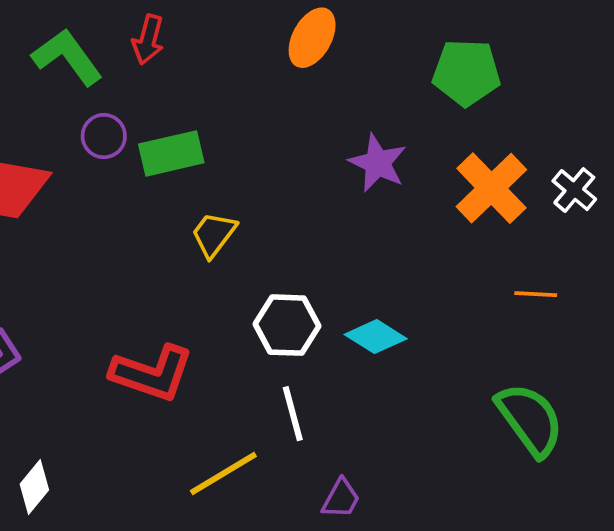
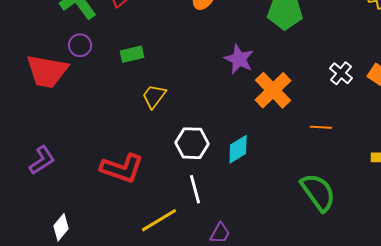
purple circle: (104, 136) -> (80, 45), moved
green rectangle: (171, 153) -> (132, 54), size x0.7
orange cross: (491, 188) -> (273, 90), moved
cyan diamond: (376, 337) -> (238, 149), turned -64

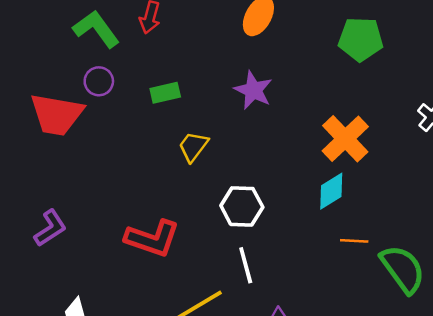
purple star: (239, 59) -> (253, 90), moved
orange line: (321, 127) -> (354, 241), moved
cyan diamond: (238, 149) -> (331, 191), moved

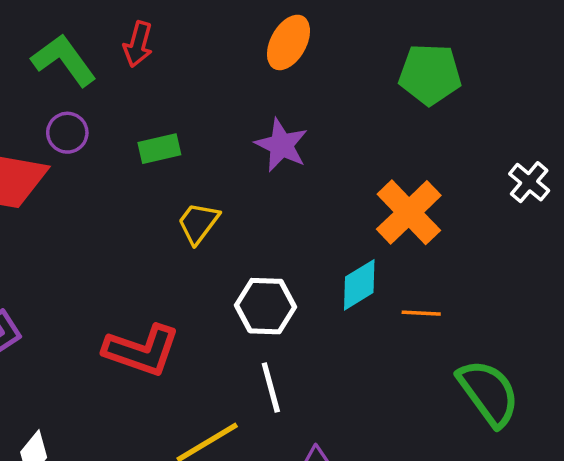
cyan diamond: (331, 191) -> (359, 285), moved
orange line: (354, 241) -> (421, 313), moved

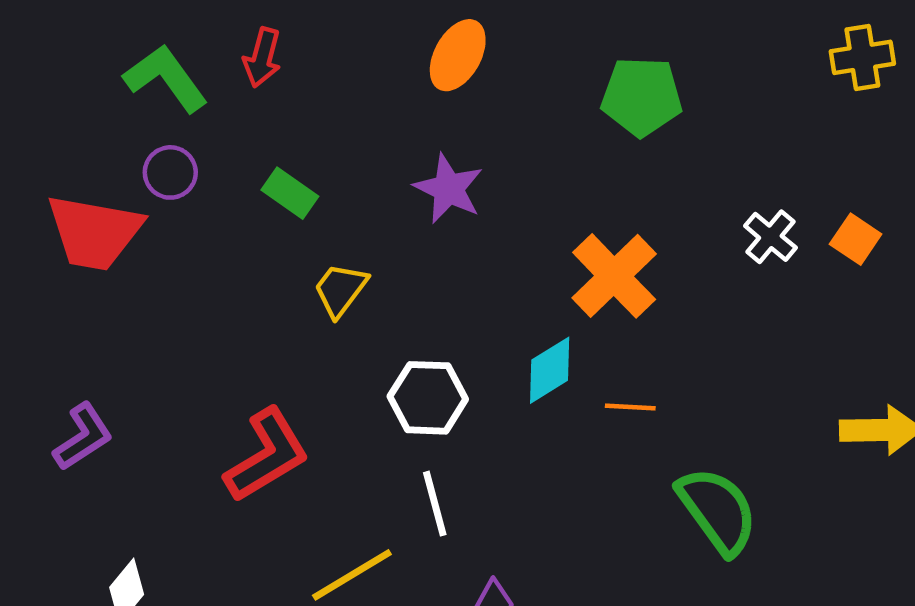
green rectangle: (159, 149) -> (290, 193), turned 48
red L-shape: (142, 350) -> (267, 455), turned -50

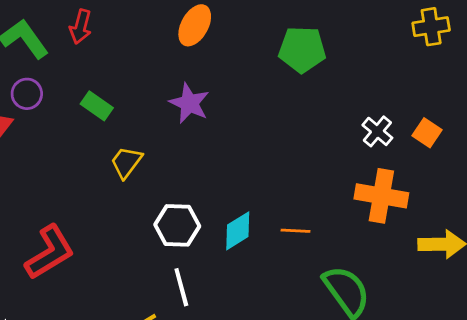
orange cross: (614, 276) -> (381, 196), moved, turned -36
cyan diamond: (550, 370) -> (238, 231), moved
red L-shape: (267, 455) -> (50, 252), moved

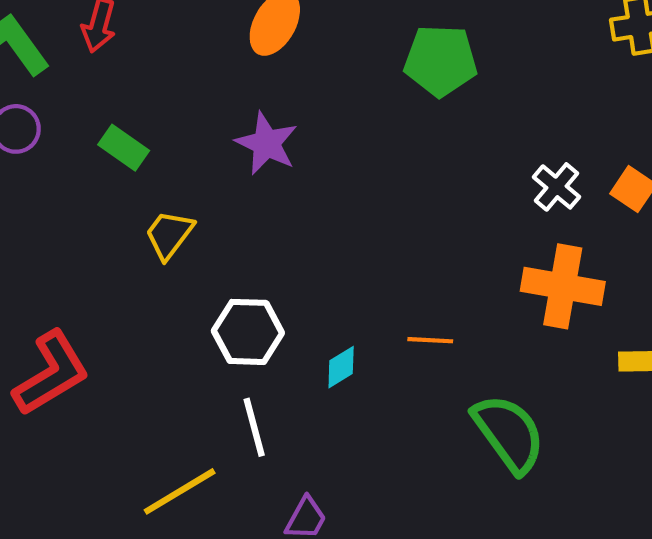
cyan diamond: (238, 231) -> (341, 367), moved, size x0.7

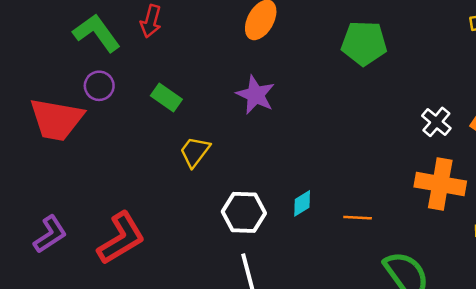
cyan diamond: (341, 367) -> (302, 203), moved

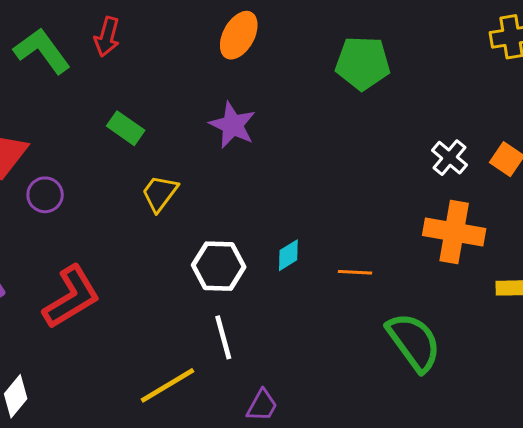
purple circle: (99, 86) -> (45, 195), moved

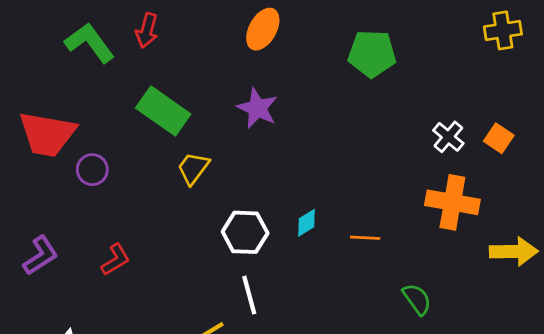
green rectangle: (126, 128) -> (163, 111), size x1.6
red L-shape: (71, 297) -> (115, 260), size x0.6
green semicircle: (414, 342) -> (417, 299), size x0.6

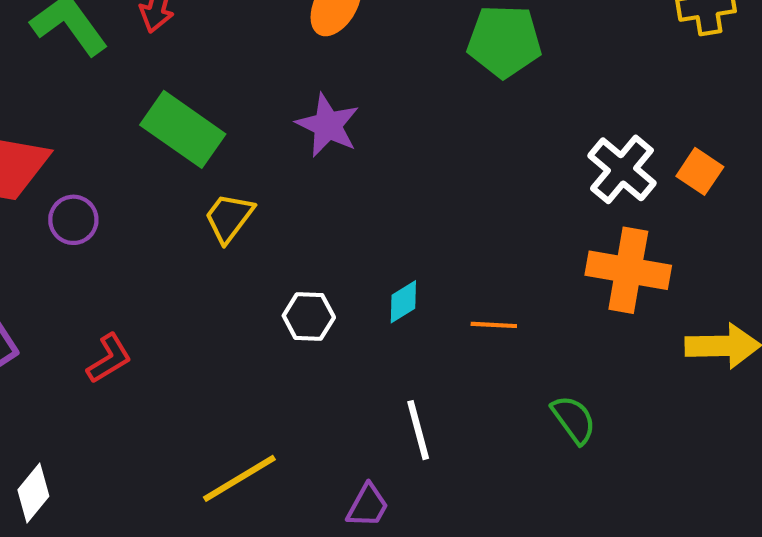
white cross: (448, 137) -> (622, 169), size x1.4
white hexagon: (245, 232) -> (309, 317), size x0.7
white line: (249, 295) -> (418, 430), moved

